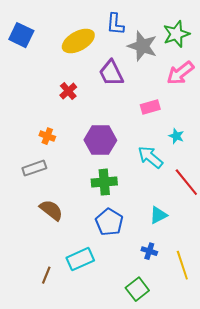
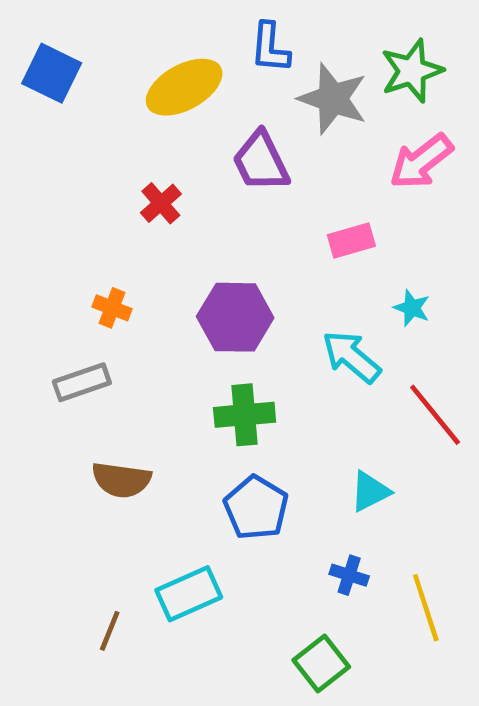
brown semicircle: (51, 210) -> (121, 480), turned 150

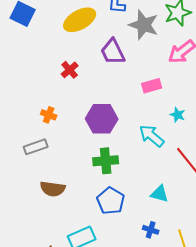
cyan triangle: (370, 491) -> (160, 194), turned 42

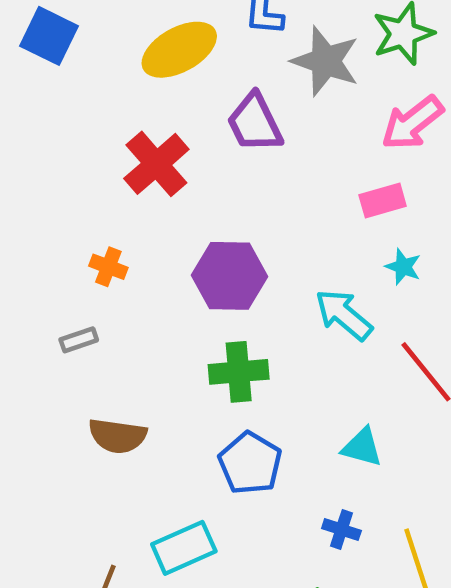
red cross: (70, 70) -> (156, 164), size x1.6
pink rectangle: (152, 86) -> (383, 200), moved
gray rectangle: (36, 147) -> (79, 340), size x0.7

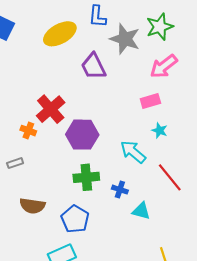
red cross: (156, 164) -> (51, 109), moved
blue pentagon: (250, 463) -> (75, 219), moved
blue cross: (341, 529) -> (120, 190), moved

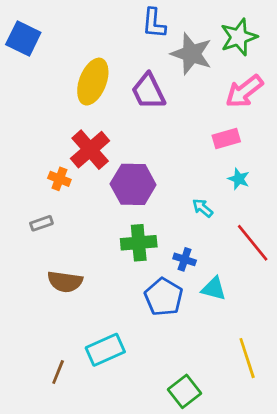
yellow ellipse: (60, 34) -> (93, 82), moved, turned -40
cyan arrow: (133, 152) -> (203, 208), size x0.6
blue pentagon: (75, 219) -> (164, 297), moved

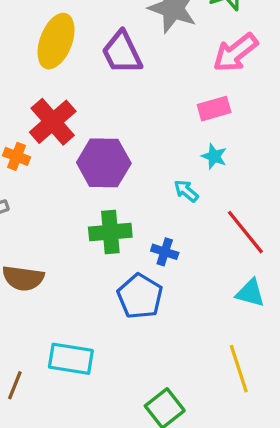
cyan star: (239, 179) -> (214, 156), moved
cyan triangle: (214, 289) -> (250, 293), moved
cyan rectangle: (105, 350) -> (71, 359), turned 33

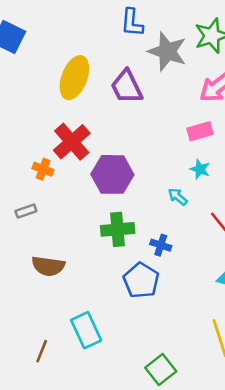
cyan rectangle: (71, 359) -> (86, 330), turned 56

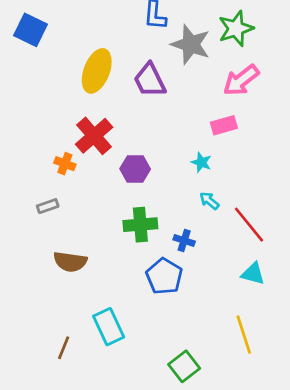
cyan star: (200, 169) -> (201, 162), moved
purple hexagon: (112, 174) -> (135, 169), size x0.7
cyan arrow: (178, 197) -> (209, 201), moved

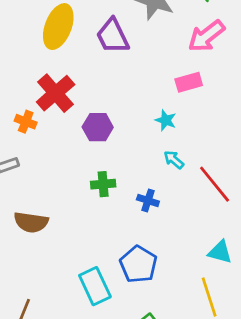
green cross: (140, 225) -> (103, 184), size x0.7
cyan triangle: (253, 274) -> (220, 252), moved
blue pentagon: (164, 276) -> (138, 264), moved
cyan rectangle: (109, 327) -> (95, 286), moved

